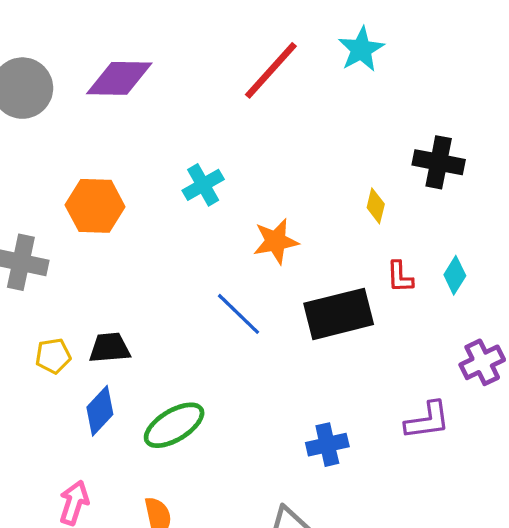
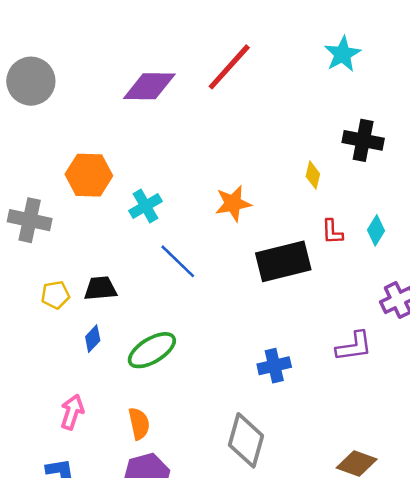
cyan star: (361, 49) -> (342, 54), moved
purple diamond: (119, 78) -> (149, 86), moved
cyan cross: (203, 185) -> (145, 206), moved
blue line: (239, 314) -> (178, 261), moved
blue diamond: (100, 411) -> (93, 339), size x0.7

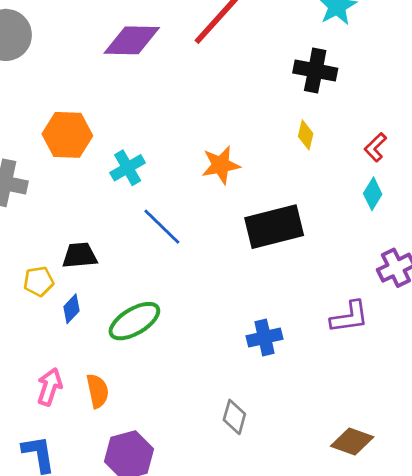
black cross: (363, 140) -> (315, 71), moved
red L-shape: (332, 232) -> (375, 147), moved, turned 48
yellow pentagon: (55, 295) -> (39, 281), moved
orange semicircle: (139, 424) -> (97, 391), moved
gray diamond: (246, 440) -> (234, 417), size x0.6

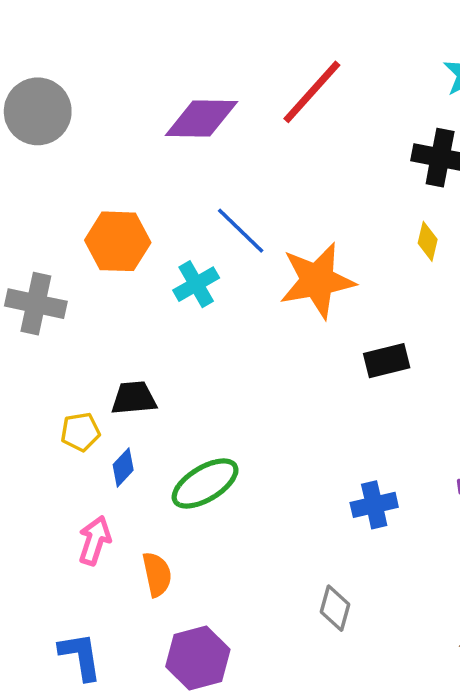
orange star: (221, 165) -> (317, 281), size x1.5
blue line: (162, 227) -> (241, 231), moved
black rectangle: (274, 227) -> (387, 361), size x0.6
pink arrow: (50, 387) -> (95, 540), moved

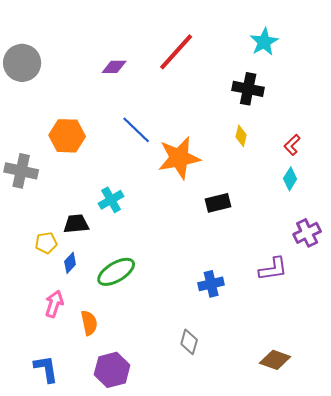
purple diamond: (201, 119) -> (114, 67), size x0.6
cyan cross: (196, 284) -> (111, 200), moved

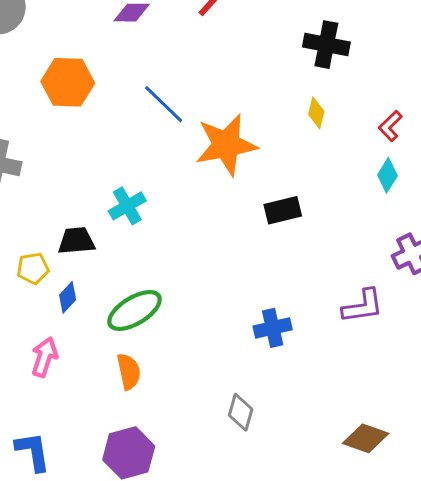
orange hexagon: (67, 136) -> (68, 82), moved
orange semicircle: (89, 323) -> (129, 372), moved

